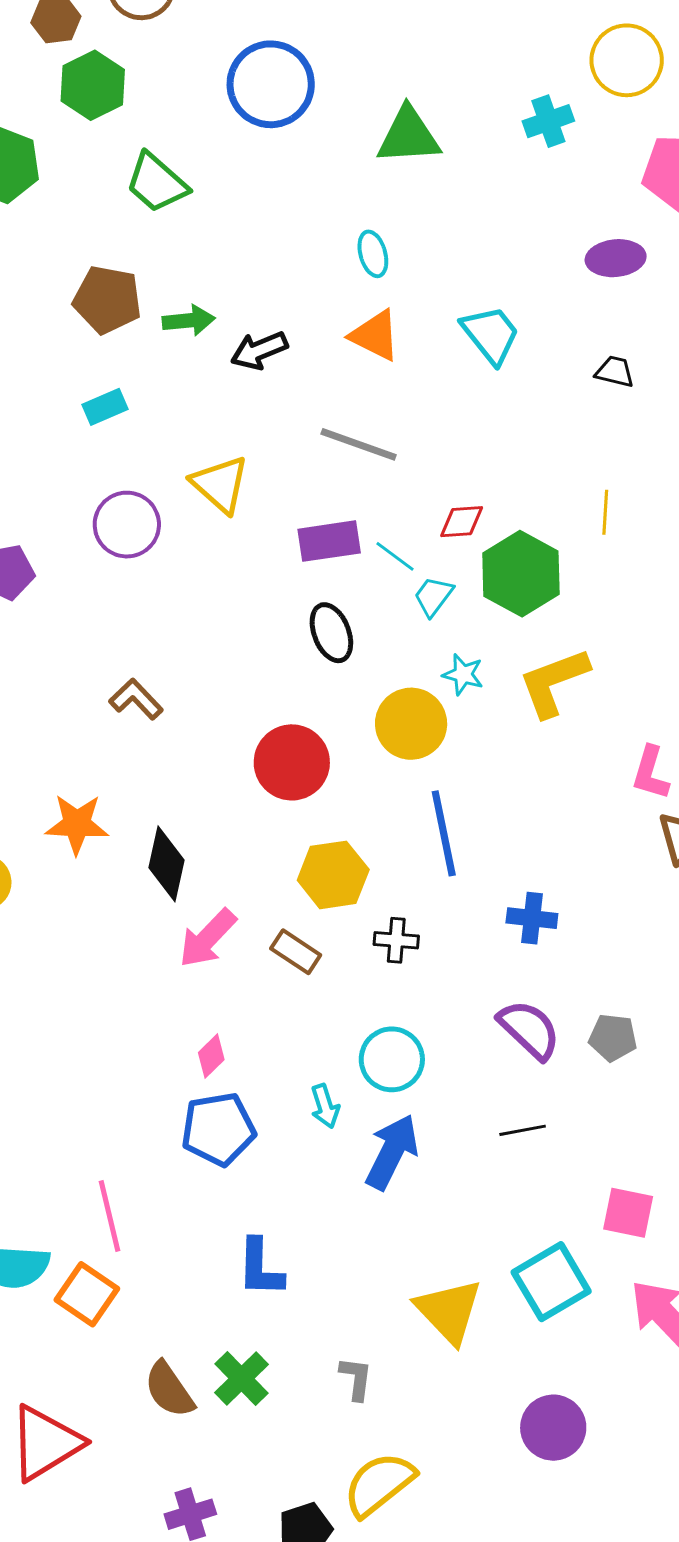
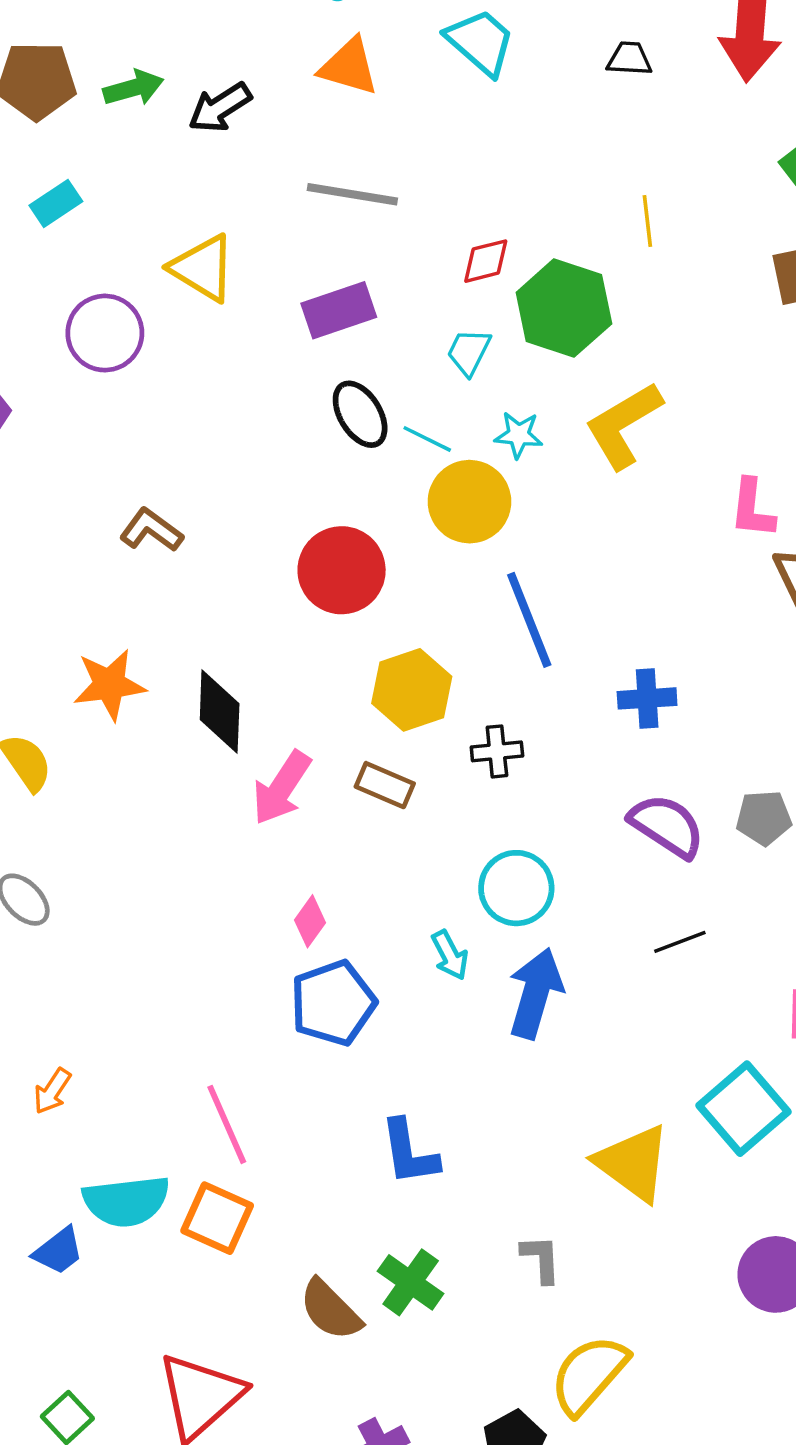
cyan line: (395, 556) -> (427, 439), moved

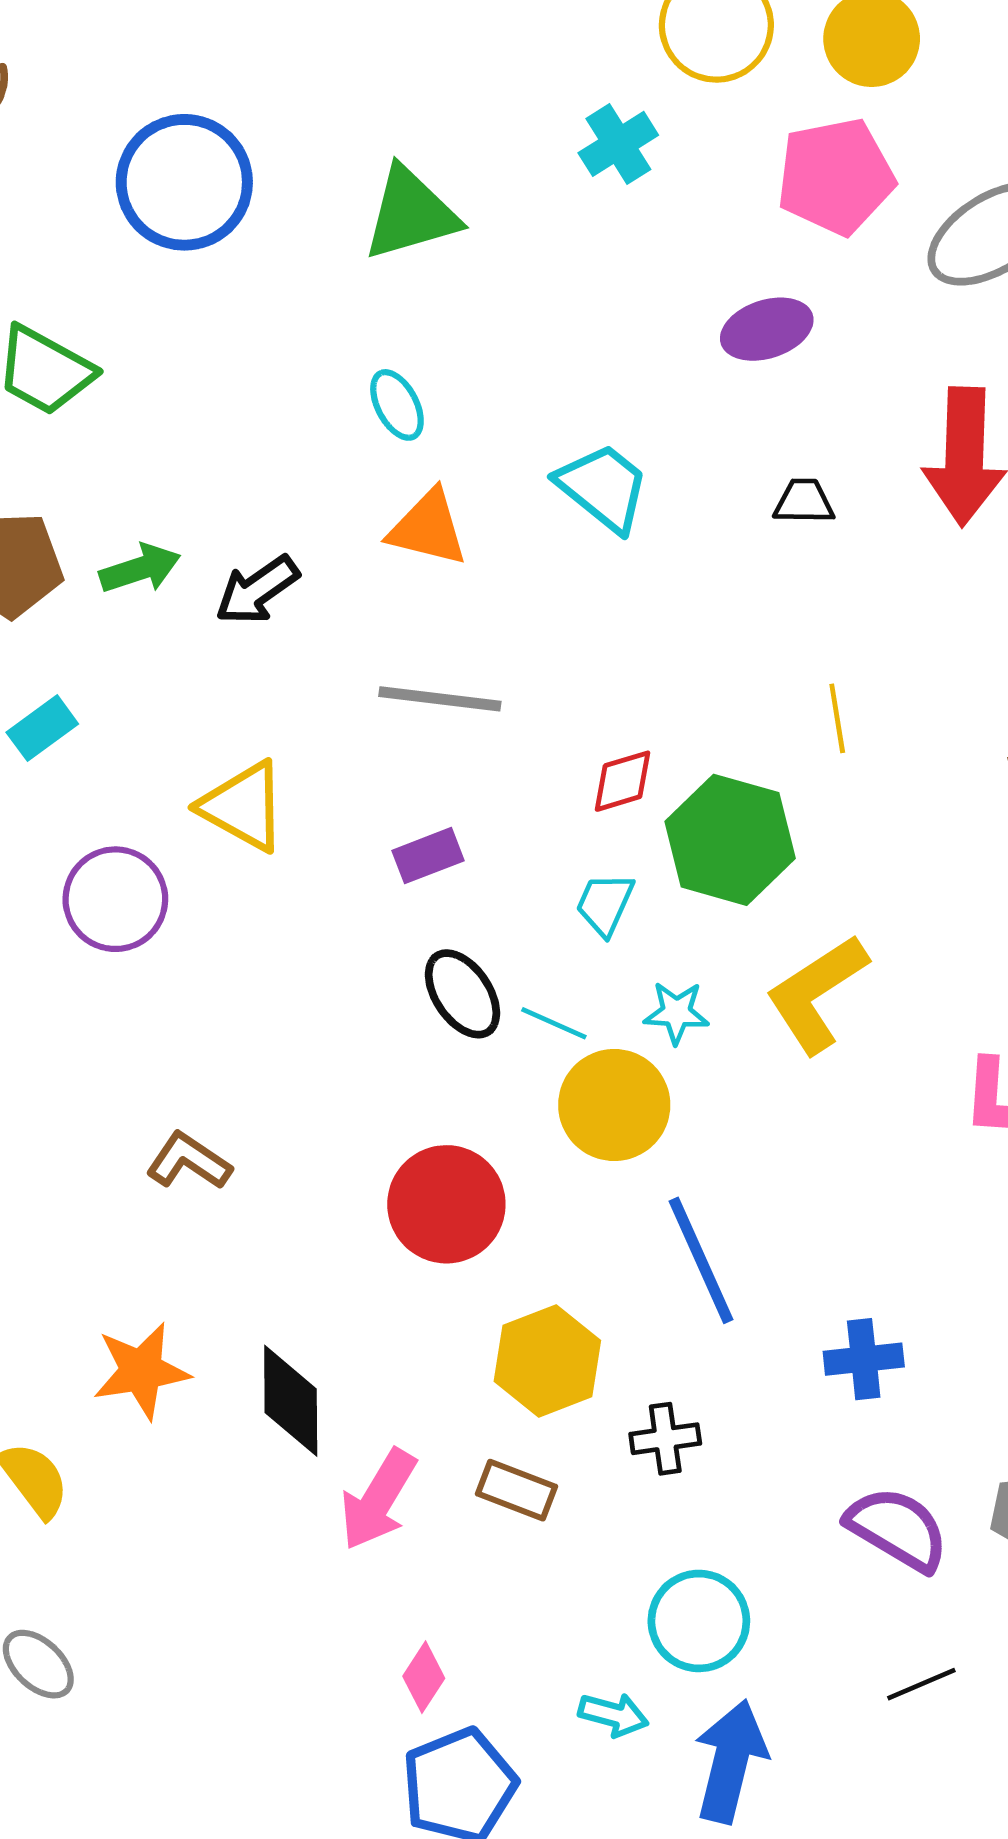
purple rectangle: (339, 310) -> (428, 856), size x0.7
cyan arrow: (450, 955) -> (613, 1715), turned -45

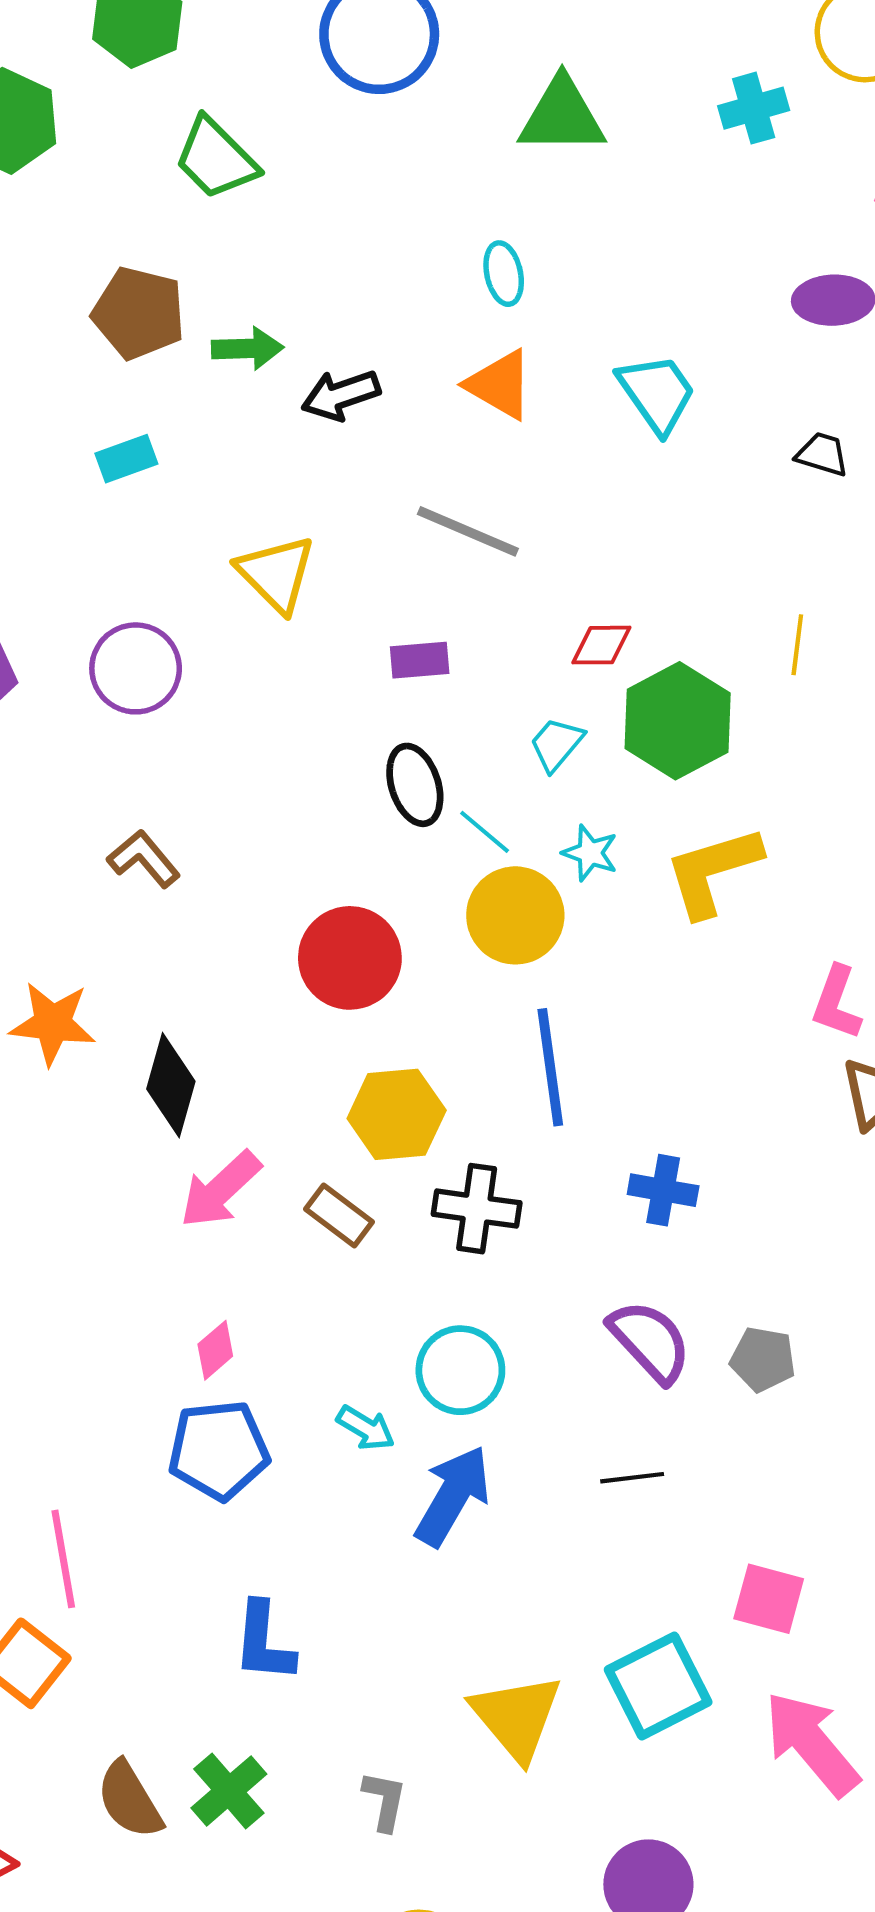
purple circle: (115, 899) -> (136, 668), moved
black cross: (665, 1439) -> (477, 1209), size x1.4

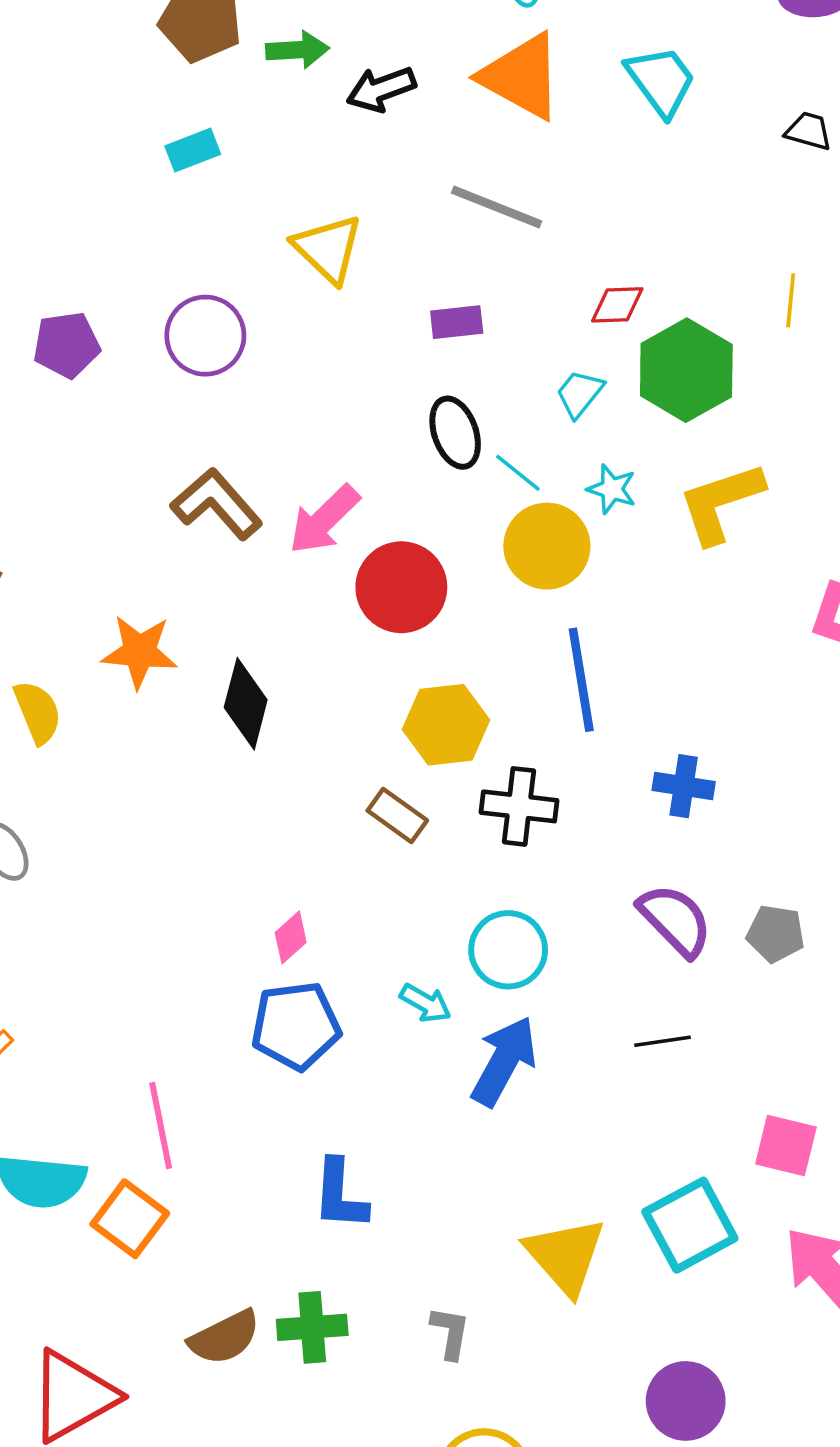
orange triangle: (500, 385) -> (522, 77), size x1.4
brown L-shape: (144, 859) -> (217, 504), size x1.4
pink arrow: (220, 1190) -> (324, 520), moved
green cross: (229, 1791) -> (312, 1327), turned 38
brown semicircle: (130, 1800) -> (224, 1337), turned -84

